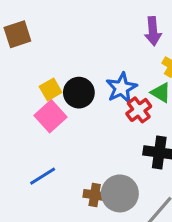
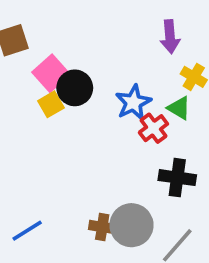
black circle: (79, 93) -> (75, 88), moved
pink square: (51, 116) -> (51, 73), moved
blue line: (43, 176) -> (27, 231), moved

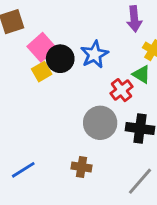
blue star: (133, 103) -> (94, 54), moved
gray circle: (132, 225) -> (100, 123), moved

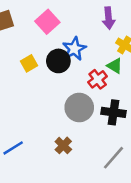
pink square: (42, 47) -> (47, 22), moved
black circle: (60, 59) -> (58, 61), moved
brown cross: (82, 167) -> (63, 145), turned 35

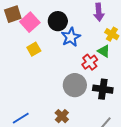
pink square: (47, 22) -> (30, 22), moved
black circle: (58, 61) -> (58, 21), moved

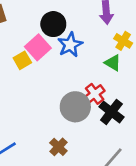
pink square: (30, 22) -> (38, 47), moved
red cross: (90, 62) -> (95, 94), moved
black cross: (103, 89) -> (111, 112), turned 30

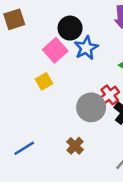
yellow square: (22, 60) -> (44, 81), moved

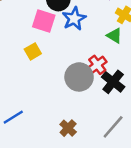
pink square: (55, 50) -> (44, 21), turned -30
brown cross: (75, 146) -> (68, 128), moved

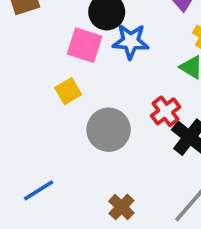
blue star: (74, 19) -> (131, 41), turned 30
gray circle: (79, 77) -> (109, 130), moved

